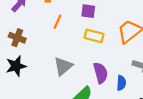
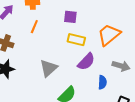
orange line: (57, 22) -> (34, 27), moved
purple semicircle: (101, 73) -> (86, 62), moved, turned 60

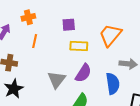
purple semicircle: (86, 62) -> (83, 73), moved
blue semicircle: (102, 82) -> (113, 84), size x1.5

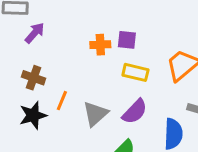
orange cross: (28, 17) -> (100, 45), moved
orange line: (35, 41) -> (62, 101), moved

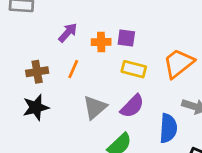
purple arrow: (35, 33) -> (68, 33), moved
brown cross: (33, 78) -> (37, 72), turned -30
orange line: (62, 101) -> (73, 69), moved

